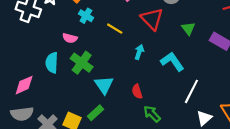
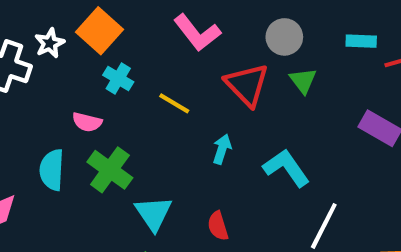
green triangle: (188, 29) -> (303, 81), moved

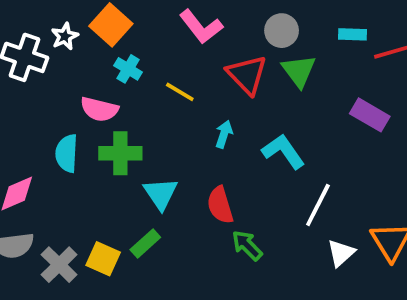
green triangle: (303, 81) -> (299, 71), size x1.4
pink semicircle: (87, 122) -> (99, 109), size x1.4
green cross: (110, 170) -> (120, 153), turned -36
red semicircle: (218, 226) -> (220, 205), size x1.4

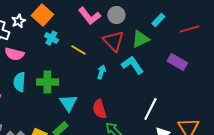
gray circle: (282, 31) -> (116, 15), moved
cyan rectangle: (352, 34) -> (158, 20), moved, turned -48
green triangle: (299, 71) -> (140, 39), turned 42
pink semicircle: (99, 109) -> (14, 54), moved
cyan L-shape: (283, 151) -> (132, 65), moved

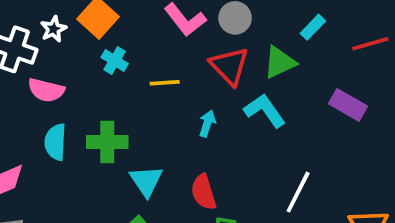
yellow line: (78, 50) -> (165, 83), turned -35

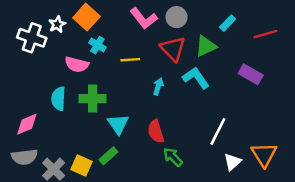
pink semicircle: (46, 90) -> (77, 65), moved

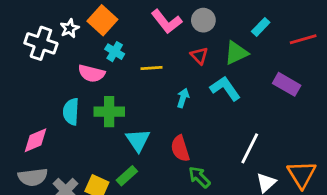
red triangle: (173, 49) -> (199, 56), size x0.6

